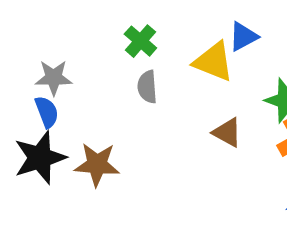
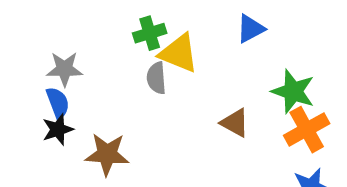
green cross: (140, 41) -> (150, 33), turned 32
yellow triangle: (214, 62) -> (179, 53), moved
black star: (40, 158) -> (58, 130), moved, size x0.6

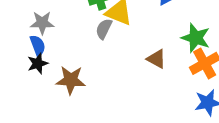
gray semicircle: (156, 78) -> (104, 29), turned 30

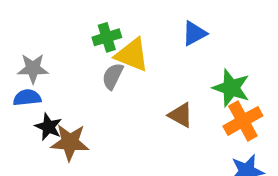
blue semicircle: (38, 45) -> (27, 98), turned -75
black star: (38, 63) -> (48, 127), moved, turned -30

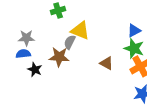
blue triangle: (194, 33) -> (134, 31), moved
green cross: (107, 37) -> (58, 10), moved
brown star: (70, 142) -> (59, 57), moved

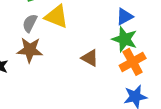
gray semicircle: (70, 42) -> (30, 23), moved

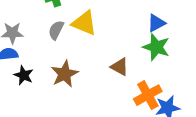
brown star: (30, 50) -> (65, 74), moved, turned -30
orange cross: (133, 62) -> (148, 95), moved

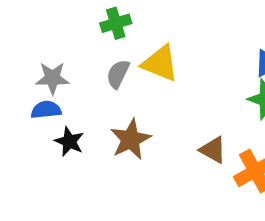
brown triangle: (120, 67) -> (213, 150), moved

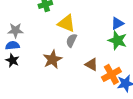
gray semicircle: (118, 74) -> (71, 40), moved
black star: (69, 141) -> (12, 60), moved

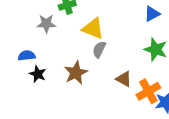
blue triangle: (117, 23) -> (152, 14), moved
gray star: (15, 30) -> (46, 24), moved
black star: (12, 60) -> (38, 74), moved

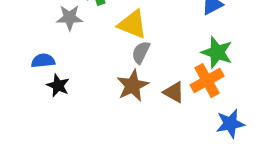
brown star: (76, 73) -> (133, 86), moved
orange cross: (148, 91) -> (207, 81), moved

